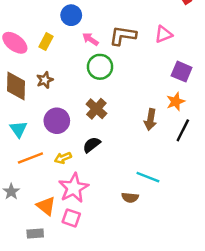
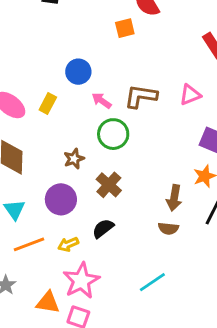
brown star: (45, 80) -> (74, 159), moved
cyan line: (148, 177) -> (152, 282), moved, turned -55
brown semicircle: (130, 198) -> (168, 228), moved
orange triangle: (46, 206) -> (48, 302), turned -30

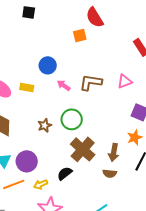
yellow rectangle: (48, 104) -> (27, 87), turned 72
green circle: (113, 134) -> (72, 119), moved
brown cross: (109, 185) -> (83, 149), moved, size x1.4
purple circle: (61, 199) -> (27, 161), moved

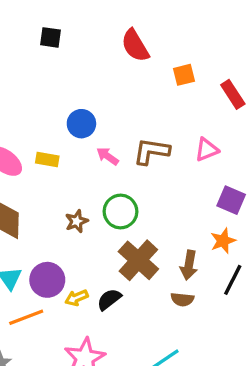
red semicircle: (95, 17) -> (135, 46), moved
orange square: (80, 35) -> (184, 75), moved
yellow arrow: (41, 184) -> (77, 298), moved

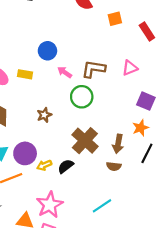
green circle: (121, 212) -> (82, 97), moved

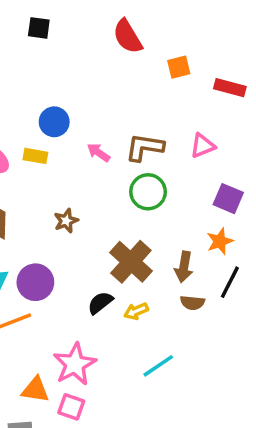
red rectangle: (147, 32) -> (230, 88), turned -42
blue circle: (47, 51) -> (54, 122), moved
green circle: (82, 97) -> (148, 192), moved
yellow arrow: (44, 165) -> (136, 311), moved
brown semicircle: (114, 166) -> (192, 303), moved

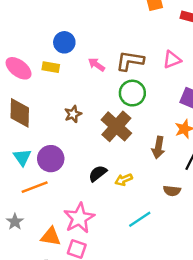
brown cross: (131, 262) -> (116, 126), moved
brown semicircle: (192, 303) -> (172, 191), moved

